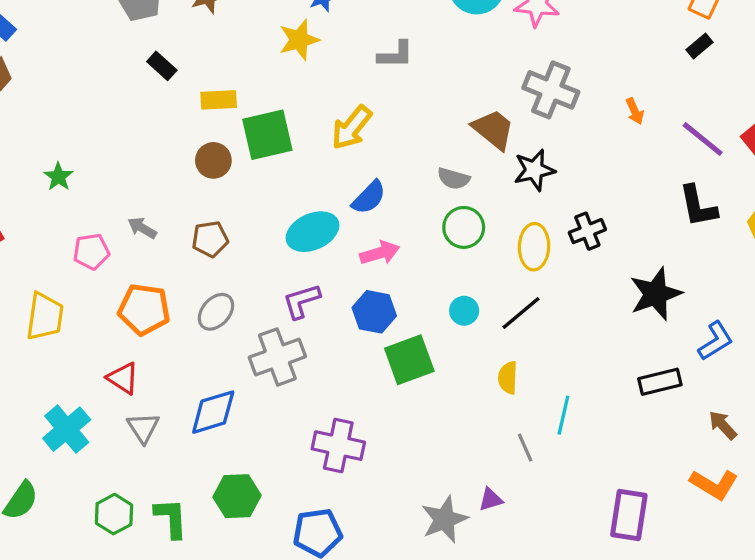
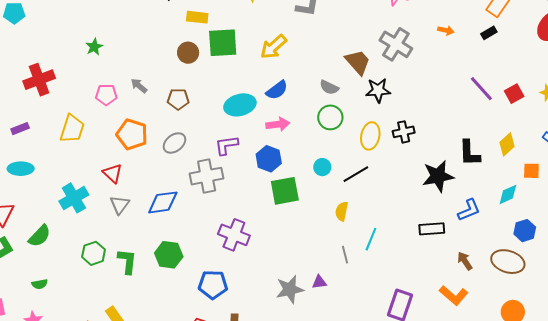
orange arrow: (635, 111) -> (446, 30), moved, turned -63
black L-shape: (698, 206) -> (469, 153), moved

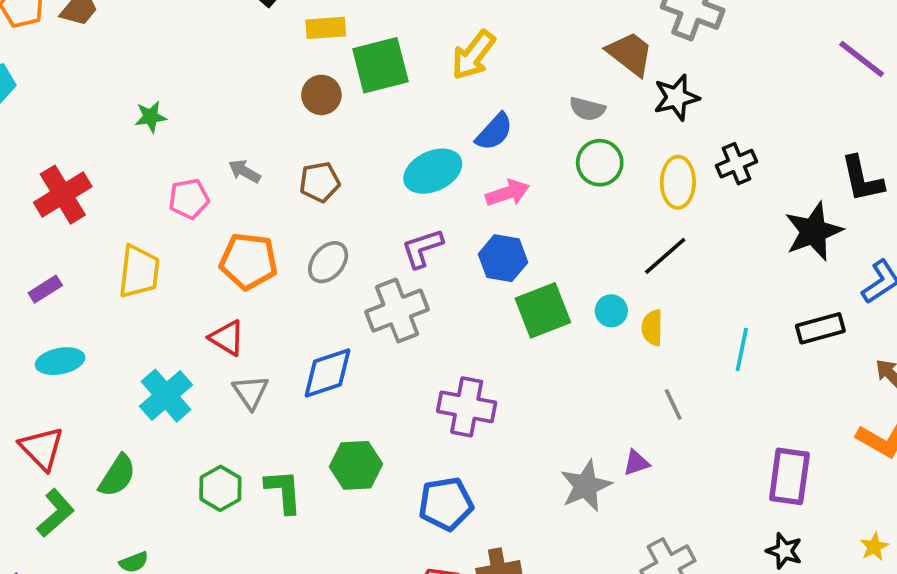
green star: (94, 47) -> (151, 117), turned 30
cyan circle: (322, 167) -> (611, 311), moved
cyan line: (371, 239) -> (742, 349), moved

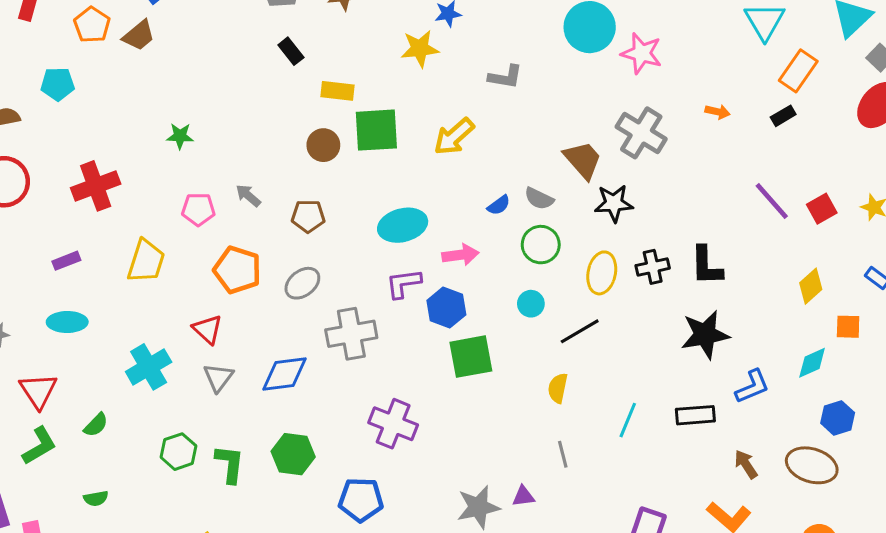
blue semicircle: (494, 132) -> (499, 205), moved, size x0.7
black L-shape: (862, 179) -> (706, 266), moved
purple L-shape: (422, 248) -> (403, 283), moved
cyan circle: (611, 311) -> (531, 304), moved
green semicircle: (117, 476) -> (96, 425), size x0.7

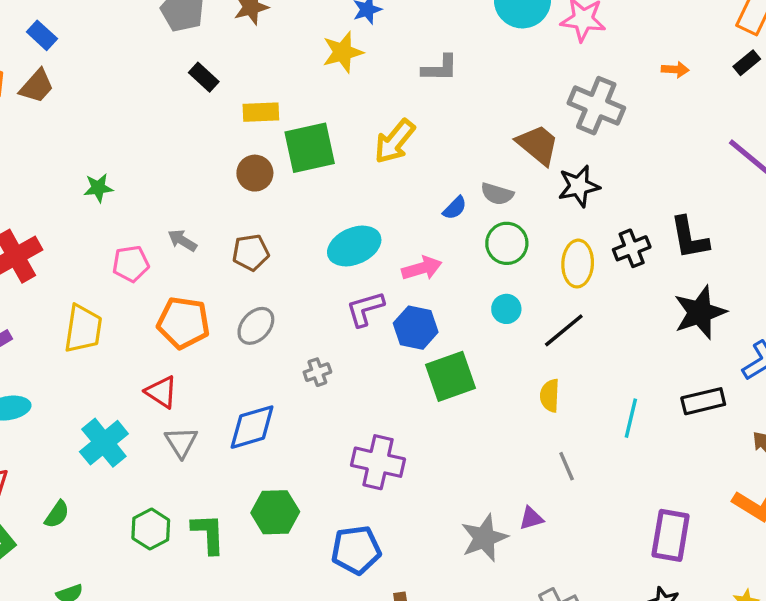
gray cross: (351, 334) -> (317, 372), size x0.5

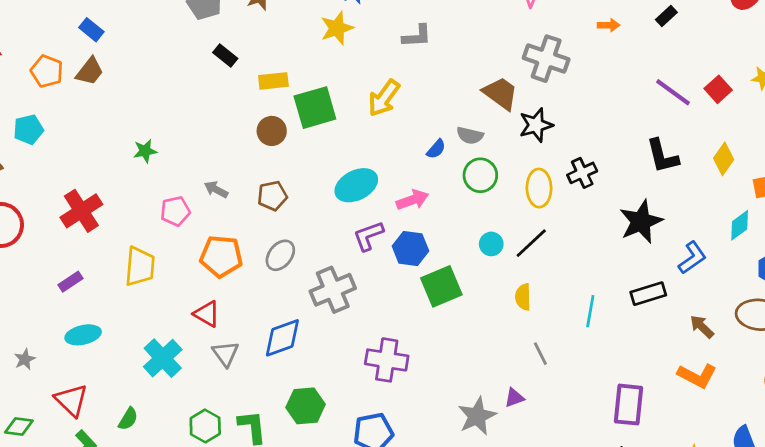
black L-shape: (689, 238) -> (662, 156), moved
cyan circle: (506, 309) -> (491, 244), moved
gray cross: (317, 372) -> (333, 290), size x2.0

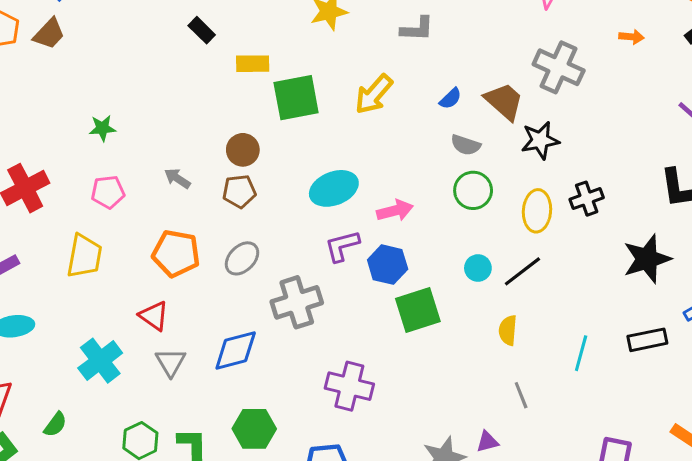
brown circle: (272, 131) -> (243, 150), moved
blue semicircle: (436, 149) -> (450, 99), moved
pink pentagon: (175, 211) -> (108, 192), moved

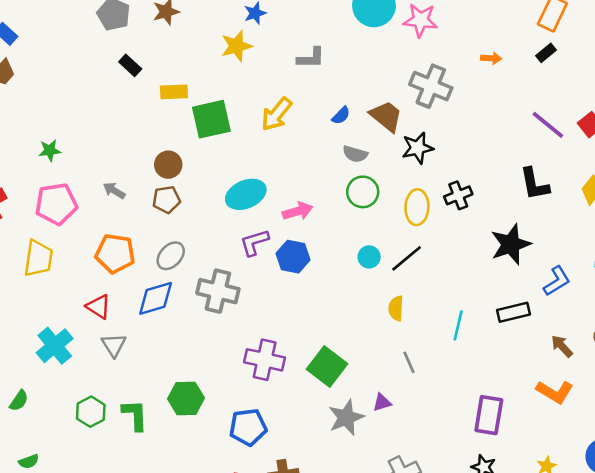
pink pentagon: (108, 192) -> (56, 204), size x1.5
gray cross: (297, 302) -> (218, 291), turned 33
green square: (418, 310) -> (327, 367), moved, turned -33
blue diamond: (236, 350) -> (156, 298), moved

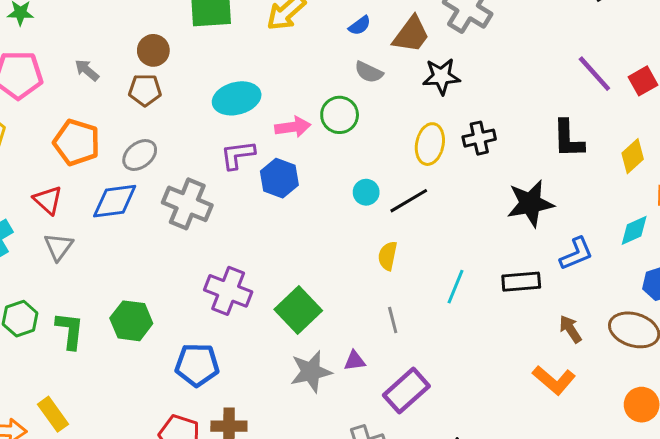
brown trapezoid: (386, 116) -> (411, 35), turned 78
green circle: (363, 192) -> (340, 115), moved
purple rectangle: (489, 415) -> (406, 391), moved, turned 30

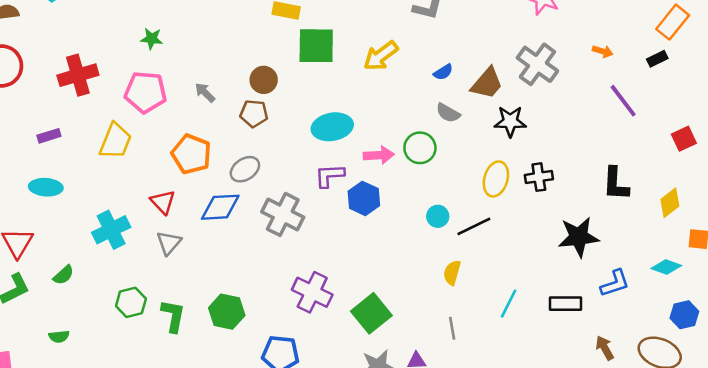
purple line: (594, 74) -> (623, 101), moved
cyan diamond: (634, 230) -> (666, 267), turned 40

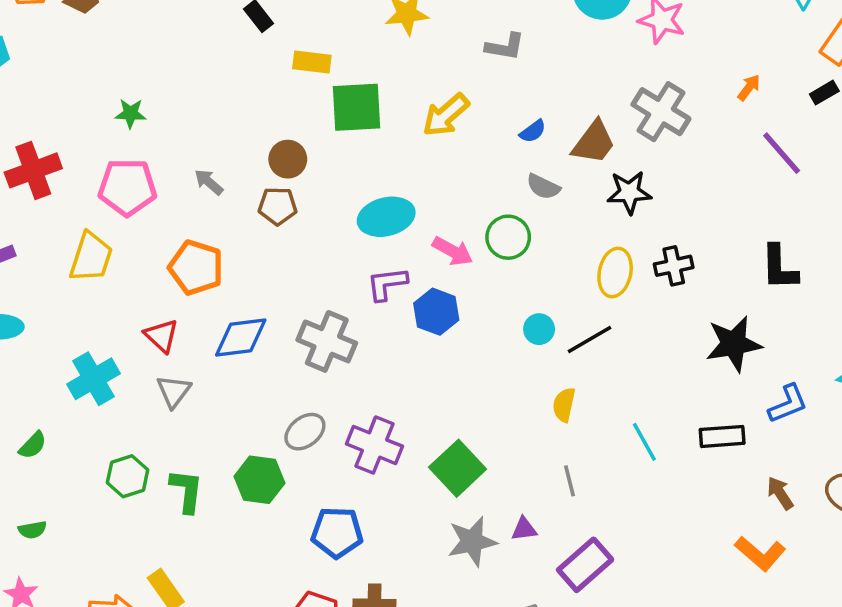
orange arrow: (603, 51) -> (749, 88), turned -66
pink arrow: (379, 155) -> (453, 251), turned 36
gray ellipse: (245, 169) -> (305, 432), moved
cyan line: (509, 304) -> (644, 442), turned -52

